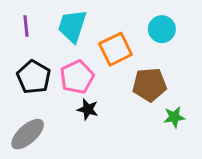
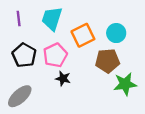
cyan circle: (162, 29) -> (116, 33), moved
green star: (174, 117) -> (125, 84), size x1.5

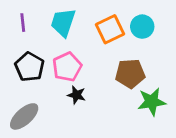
cyan circle: (116, 33) -> (142, 27), moved
orange square: (83, 35) -> (110, 29), moved

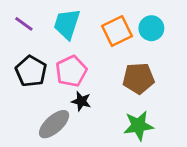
purple line: (23, 23) -> (24, 24), turned -48
green star: (152, 102) -> (138, 126), moved
gray ellipse: (24, 116) -> (54, 124), moved

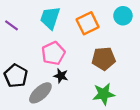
purple line: (24, 24) -> (12, 25), moved
cyan circle: (151, 28) -> (123, 16), moved
black pentagon: (31, 71) -> (16, 76), moved

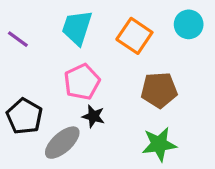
orange square: (88, 23) -> (134, 36), turned -30

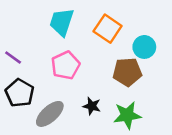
cyan circle: (189, 24) -> (144, 47), moved
purple line: (18, 39) -> (13, 57), moved
black star: (93, 116) -> (92, 106), moved

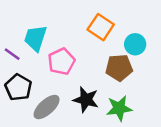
cyan trapezoid: (62, 22) -> (36, 38), moved
black star: (92, 106) -> (86, 100), size x1.5

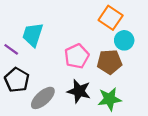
orange square: (101, 27) -> (111, 18), moved
pink pentagon: (61, 61) -> (77, 56), moved

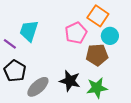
pink pentagon: (77, 56) -> (76, 33), moved

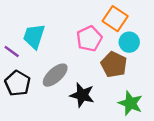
brown pentagon: (97, 55) -> (114, 64), turned 30
gray ellipse: (38, 87) -> (55, 75), moved
green star: (97, 88) -> (130, 103), moved, turned 30

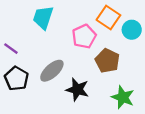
cyan trapezoid: (34, 36) -> (43, 18), moved
cyan circle: (129, 42) -> (132, 30), moved

